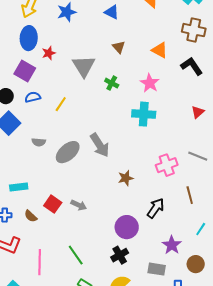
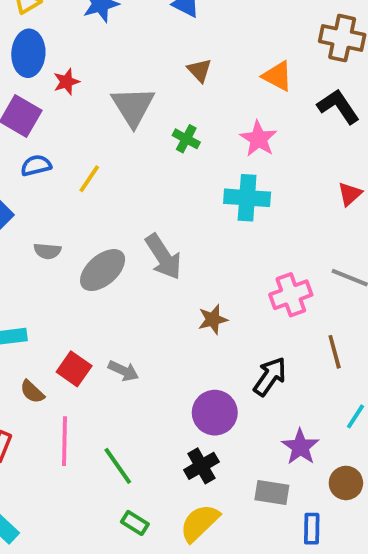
pink line: (40, 262) -> (65, 441), moved

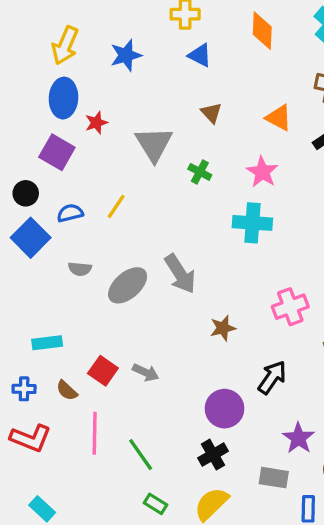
blue semicircle: (36, 165) -> (70, 213), moved

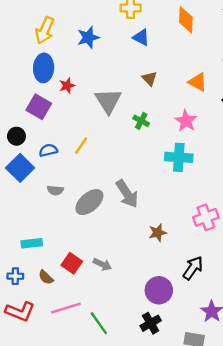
pink line: (95, 433) -> (66, 308), turned 72

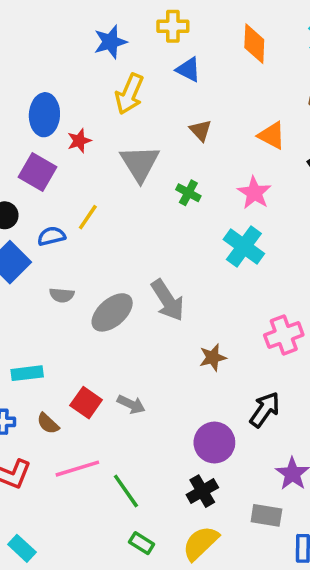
yellow arrow: (45, 30) -> (129, 94), moved
blue star: (88, 37) -> (110, 42), moved
yellow line: (81, 146) -> (88, 217), moved
cyan cross: (179, 157) -> (244, 247), turned 32

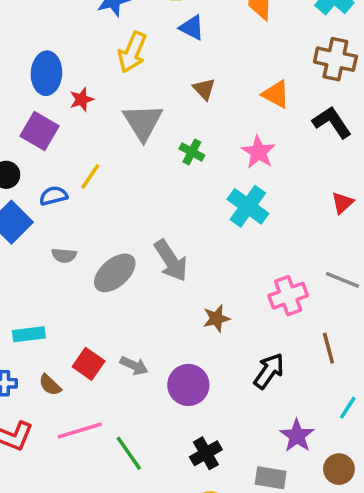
purple circle: (214, 443) -> (188, 385), moved

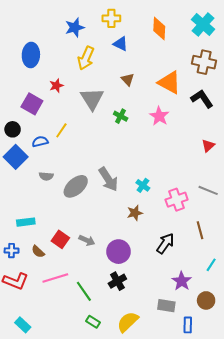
blue ellipse: (46, 73) -> (31, 55), moved
orange triangle: (276, 94) -> (169, 82), size x1.4
cyan cross: (248, 206) -> (143, 185), moved, size x0.6
black cross: (206, 453) -> (117, 281), moved

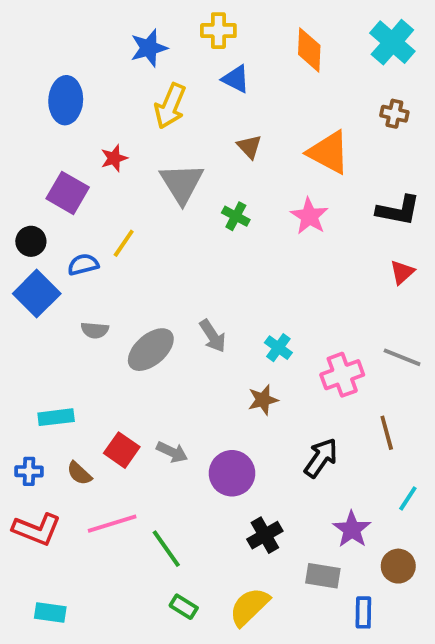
brown cross: (204, 62) -> (394, 114), size x0.6
black L-shape: (202, 99) -> (398, 210), moved, turned 135
gray arrow: (108, 179) -> (213, 336), size x0.7
black cross: (117, 281) -> (265, 535), moved
cyan rectangle: (23, 325) -> (50, 612), turned -35

